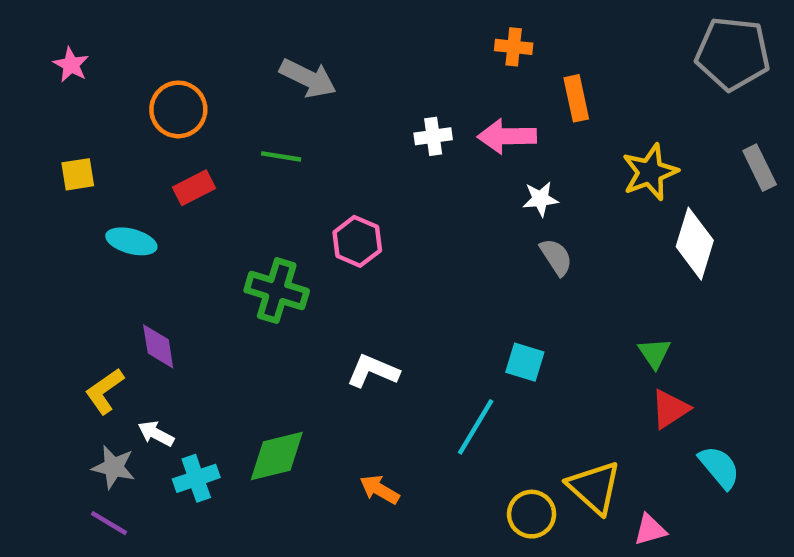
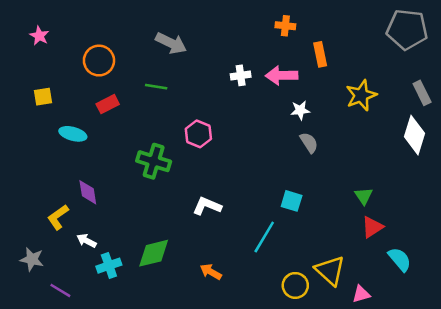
white diamond: (695, 244) -> (415, 135), moved
gray star: (114, 467) -> (32, 259), moved

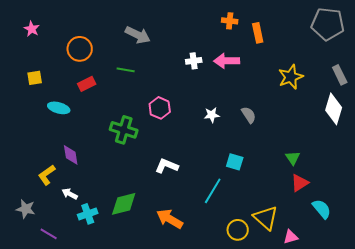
orange rectangle: (320, 54) -> (258, 33), moved
white star: (300, 110) -> (212, 115), moved
orange arrow: (211, 272) -> (170, 219), size x1.5

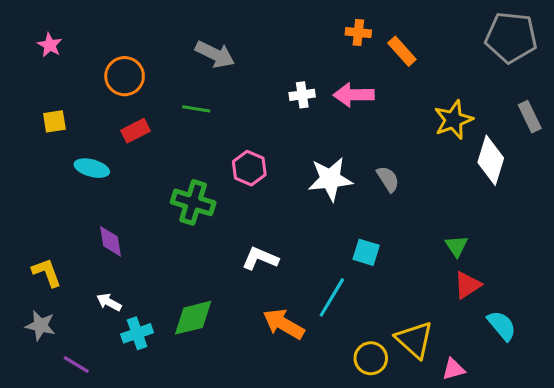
orange rectangle: (258, 33) -> (402, 51), turned -30
white diamond: (334, 109) -> (491, 160), moved
white star: (212, 115) -> (330, 179), size x1.8
yellow L-shape: (47, 175) -> (47, 273), moved, turned 105
orange arrow: (170, 219) -> (284, 324), moved

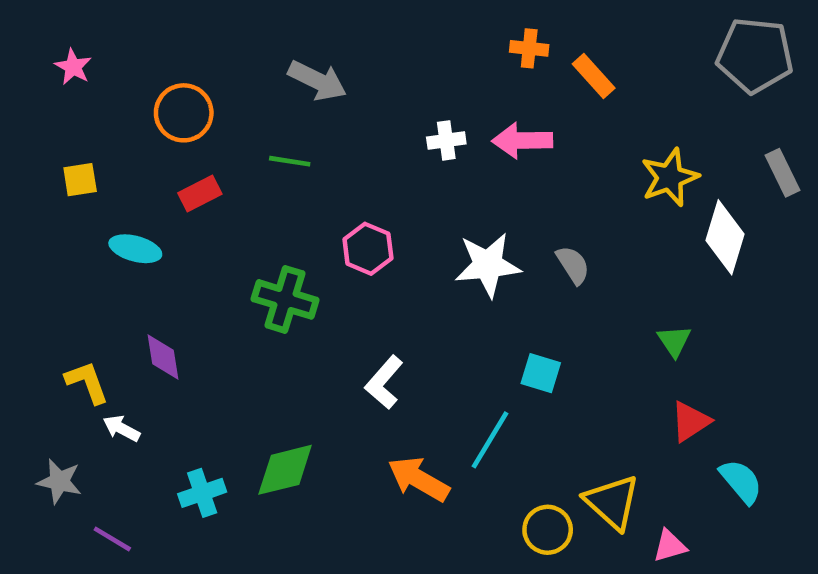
green triangle: (457, 246) -> (674, 341), moved
white L-shape: (260, 259) -> (384, 382), turned -72
yellow L-shape: (47, 273) -> (87, 382), moved
white arrow: (109, 302) -> (122, 428), moved

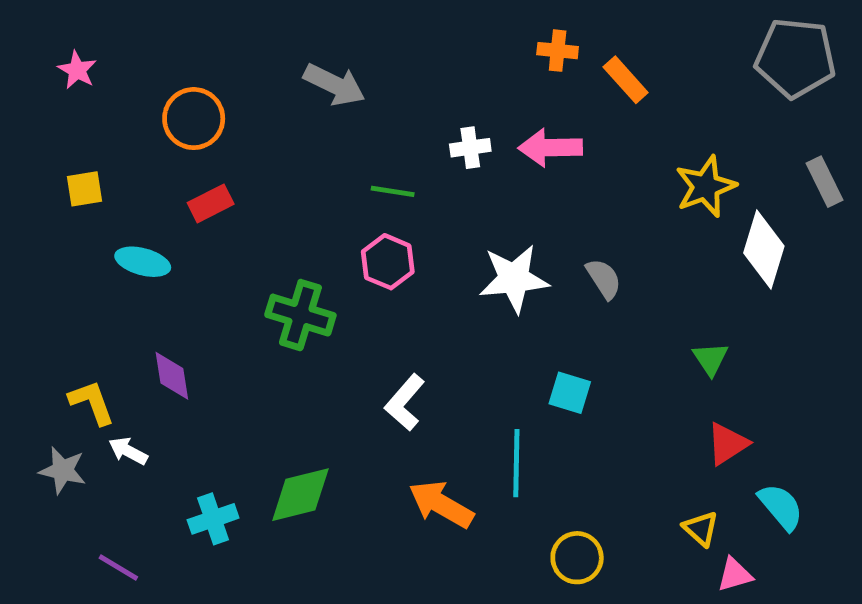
green line: (290, 161) -> (393, 191), moved
cyan line: (490, 440) -> (516, 463), turned -30
gray star: (59, 481) -> (63, 470), moved
yellow triangle: (612, 502) -> (701, 529), moved, size x0.6
pink triangle: (670, 546) -> (735, 575), moved

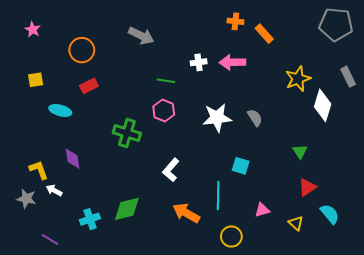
yellow circle: (577, 558) -> (231, 237), moved
pink triangle: (735, 575) -> (262, 210), moved

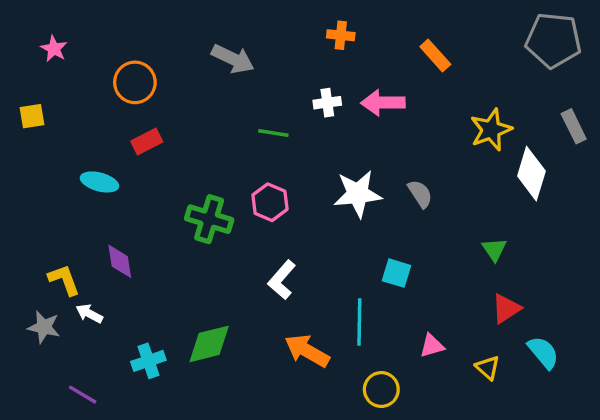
orange cross: (235, 21) -> (341, 35), moved
yellow square: (36, 80) -> (32, 116), moved
pink hexagon: (164, 110) -> (270, 202), moved

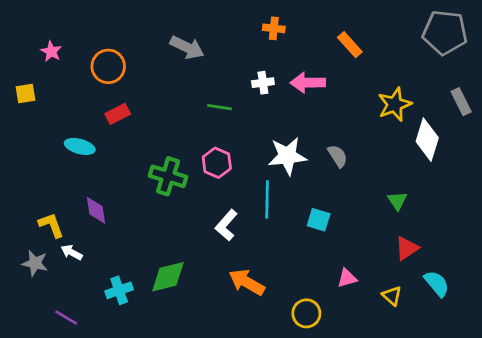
pink star: (54, 49) -> (51, 51), moved
cyan line: (359, 322) -> (267, 199), moved

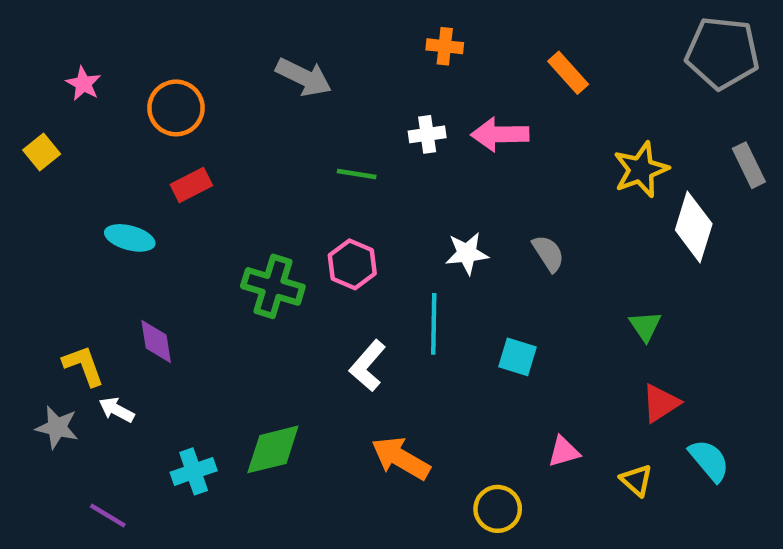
yellow square: (25, 94) -> (42, 152), turned -30
white star: (287, 156) -> (467, 253), size x0.7

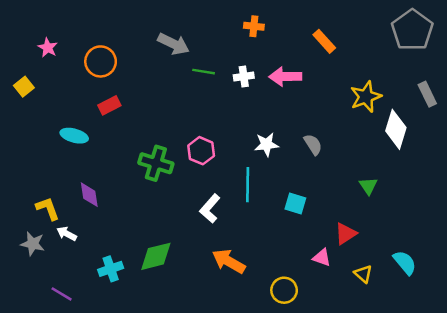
gray pentagon: (722, 53) -> (412, 30), turned 30
green line: (357, 174) -> (204, 72), moved
red triangle: (661, 403) -> (346, 234), moved
pink triangle: (564, 452) -> (322, 258), turned 36

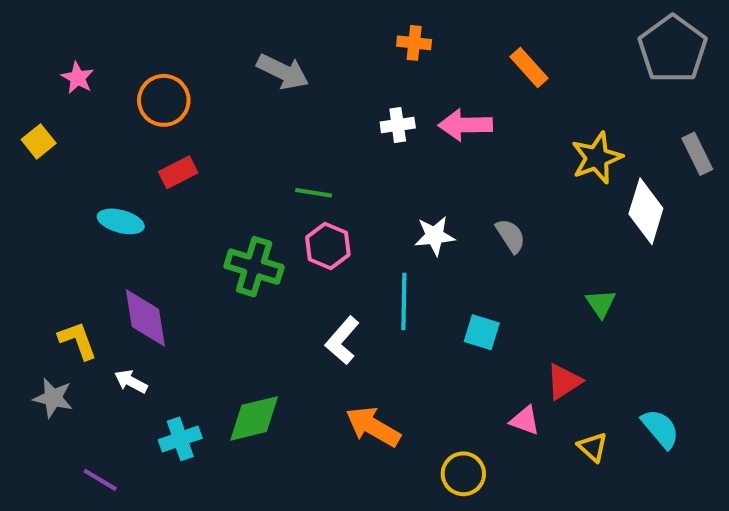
green line: (204, 72) -> (314, 193), moved
purple diamond: (89, 195) -> (145, 318), size x1.4
white arrow: (67, 234) -> (131, 381), moved

